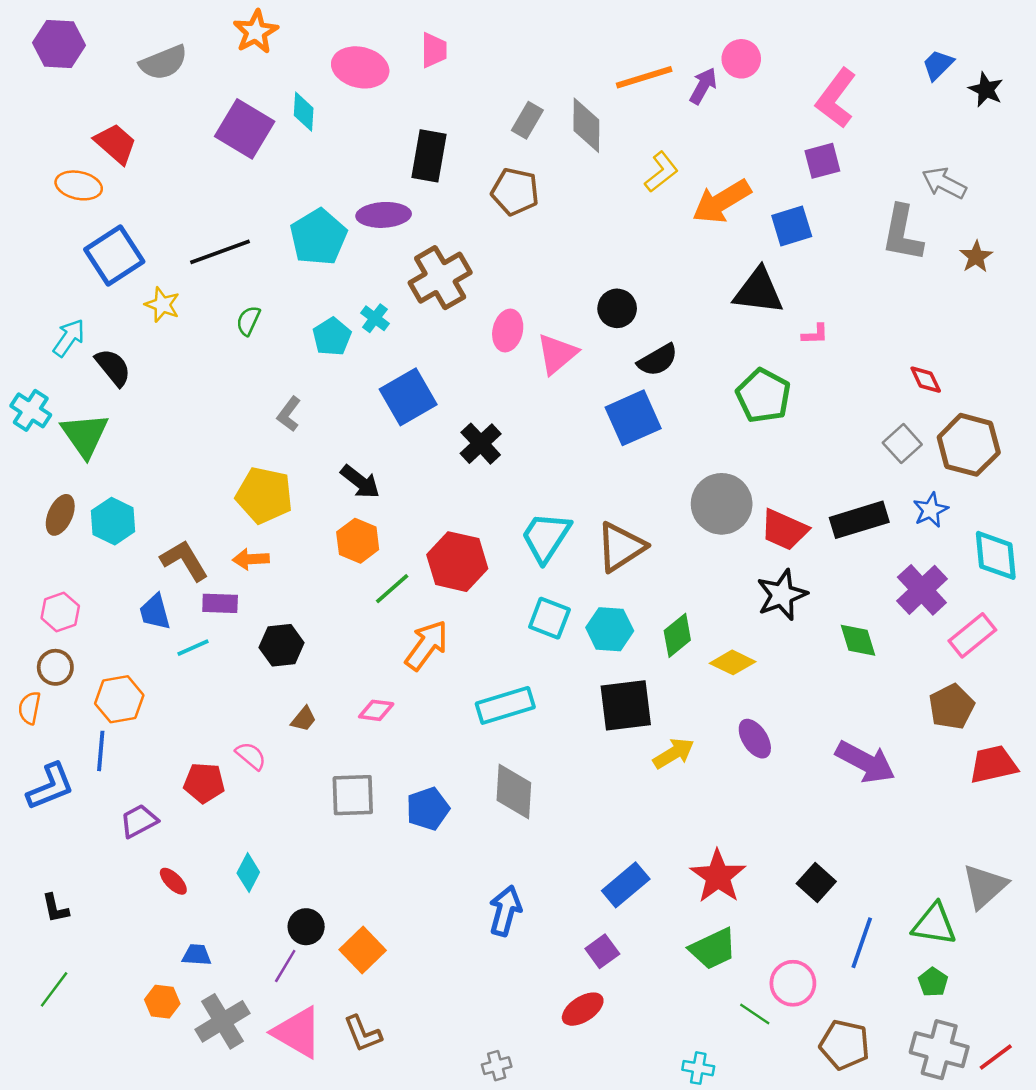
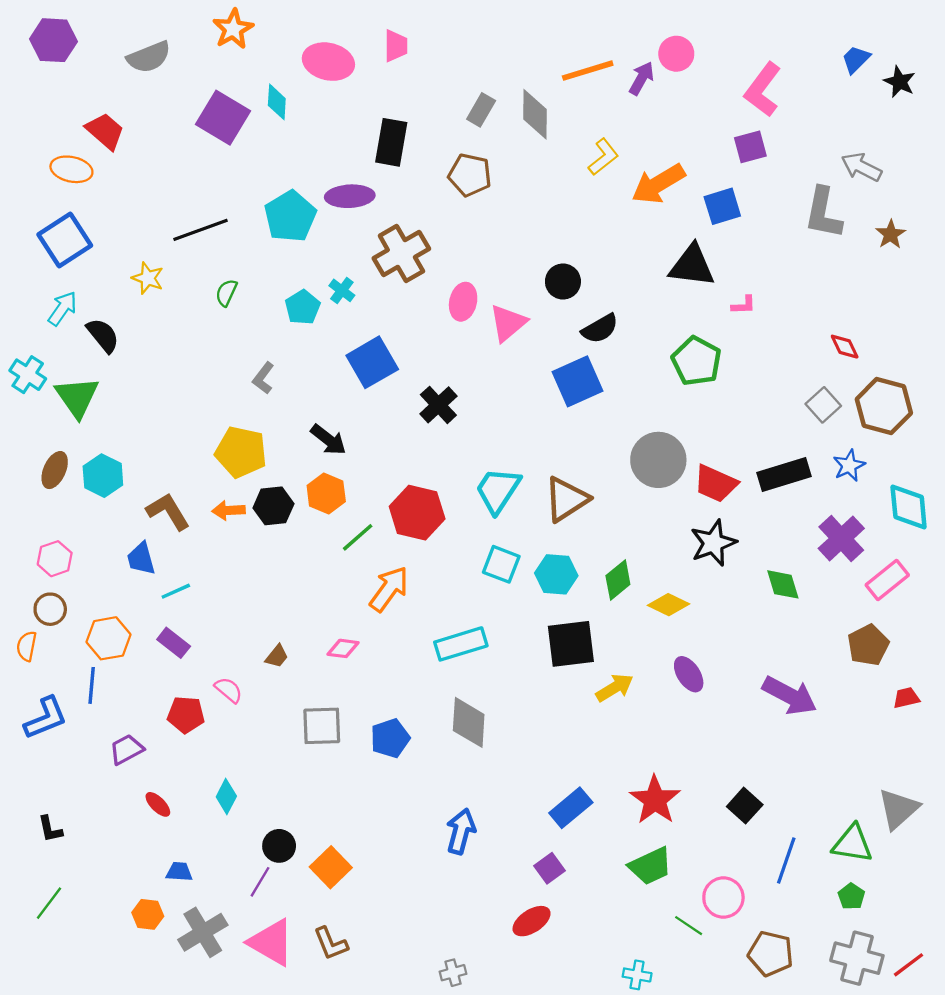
blue square: (114, 255) -> (65, 240), moved
purple rectangle: (220, 603) -> (174, 643), moved, turned 36
black hexagon: (282, 645) -> (273, 506), moved
red trapezoid: (993, 764) -> (906, 698), size x0.6

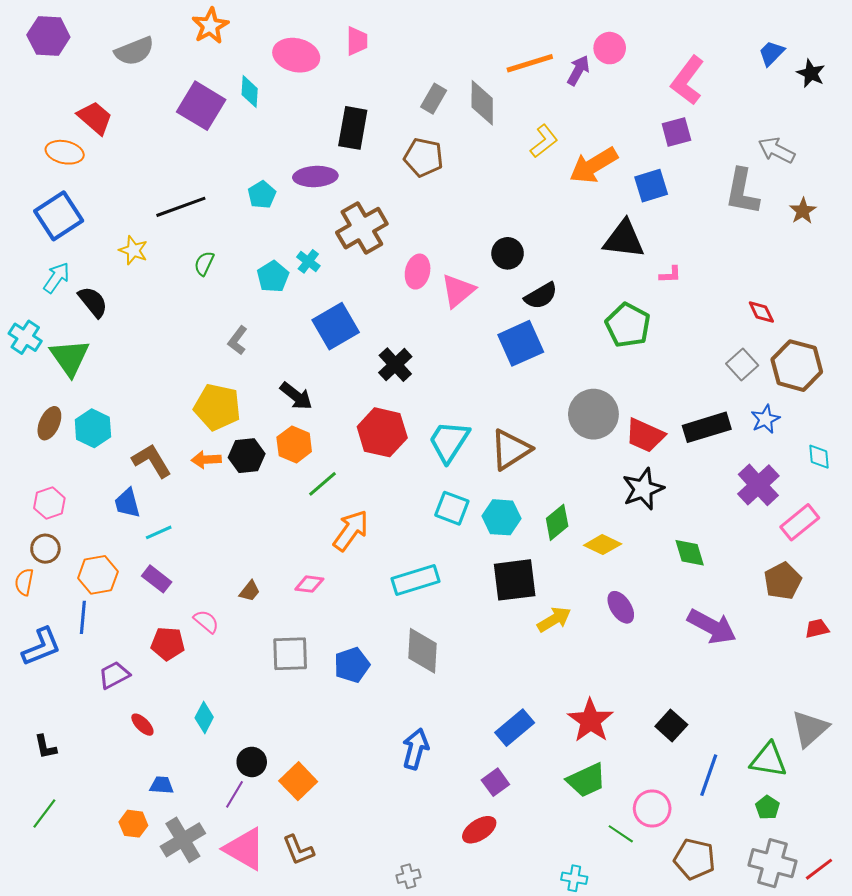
cyan pentagon: (290, 216) -> (262, 195), size x0.6
cyan diamond: (909, 507) -> (819, 457), size x0.6
red hexagon: (417, 513) -> (382, 432), moved
green diamond: (783, 584) -> (690, 553), moved

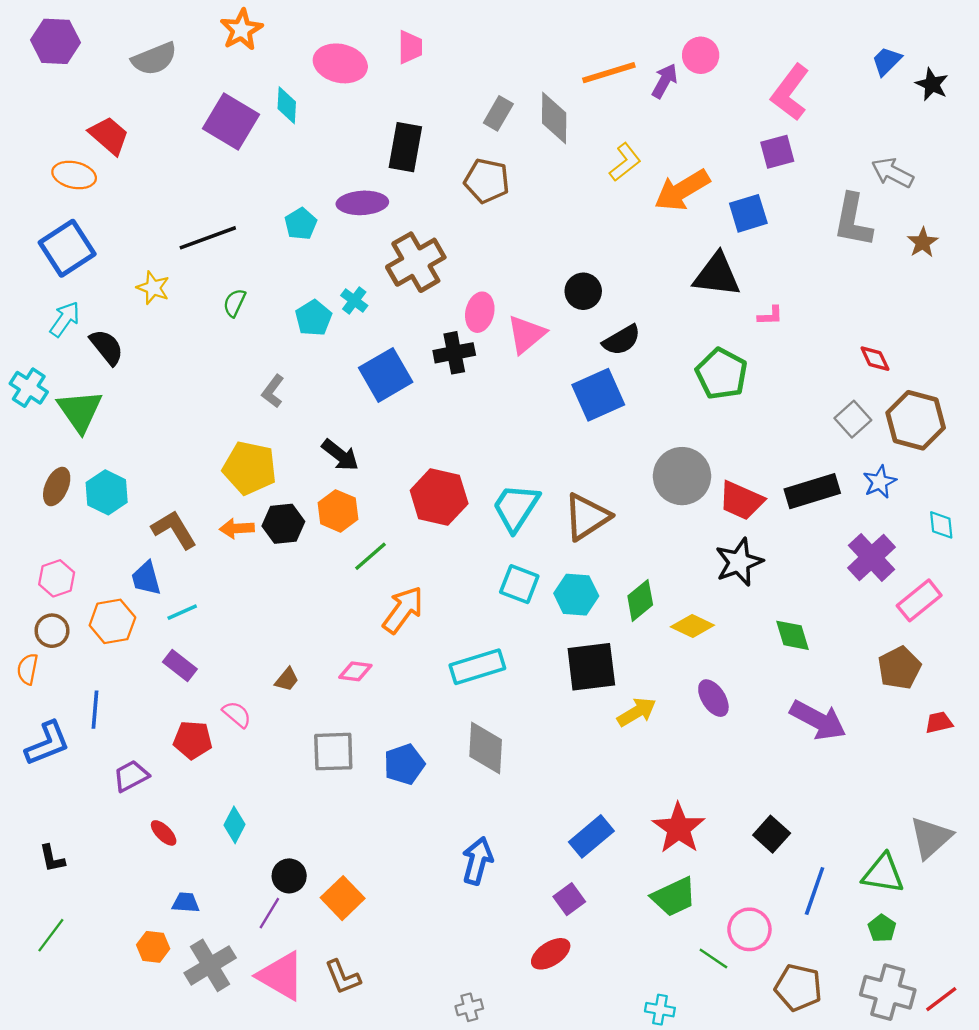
black cross: (395, 365) -> (454, 353), moved, turned 32
orange hexagon: (98, 575) -> (112, 621), moved

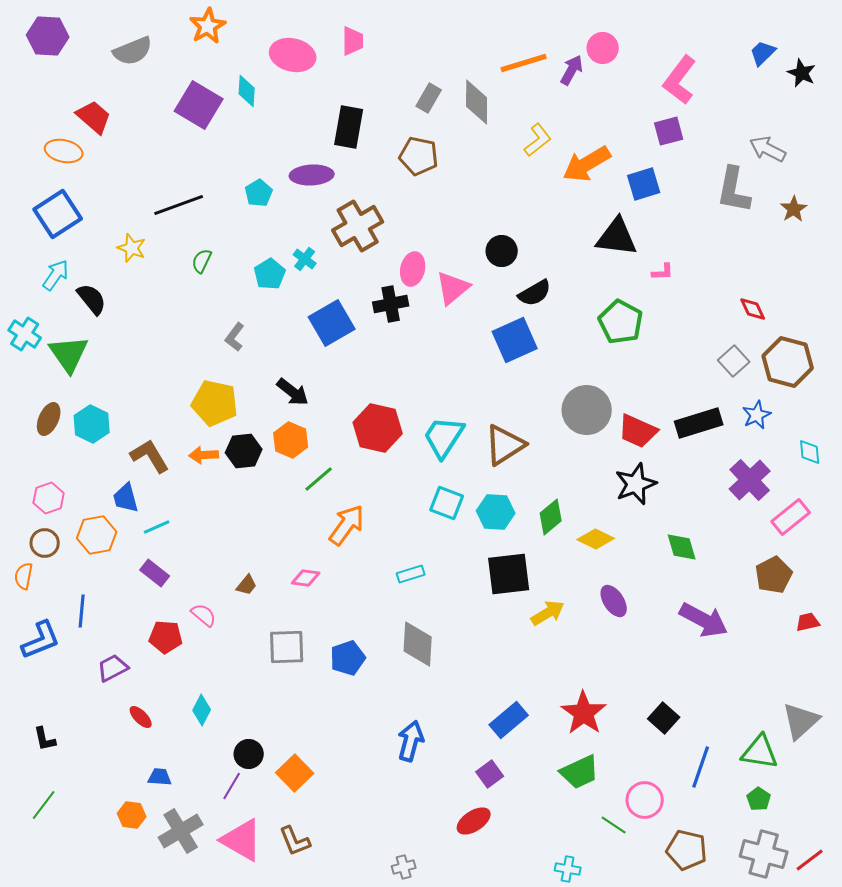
cyan rectangle: (477, 667) -> (411, 574), size x0.6

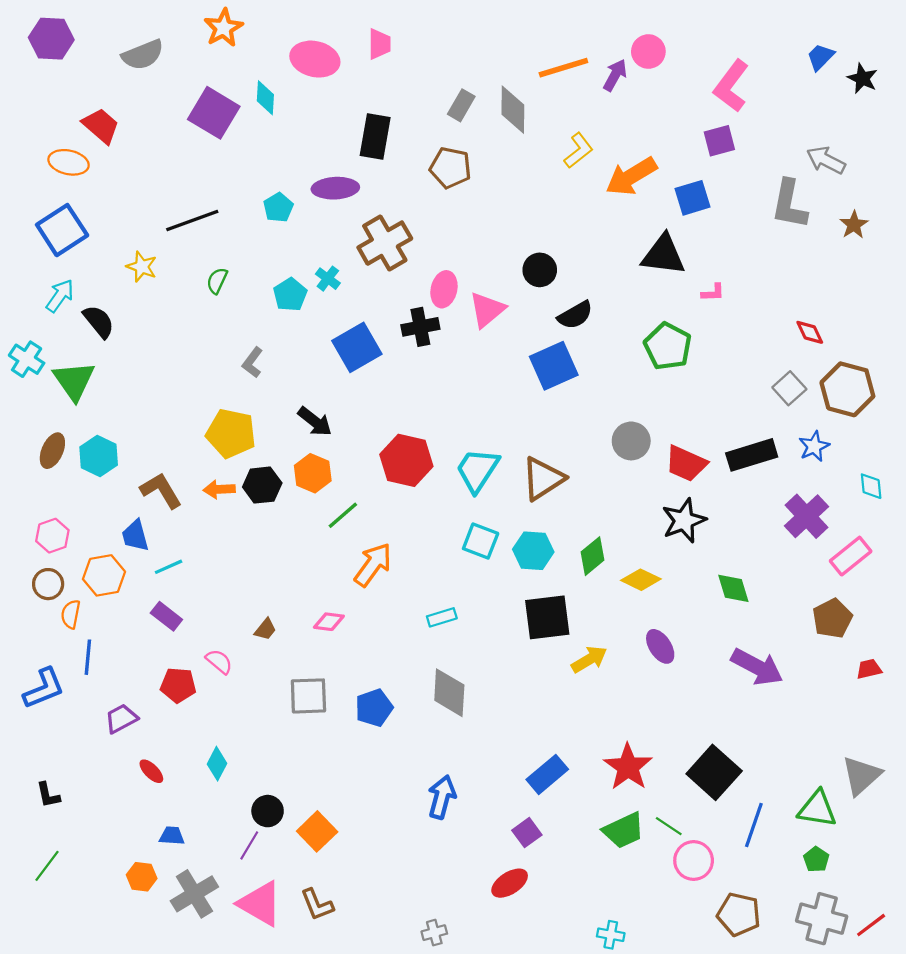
gray circle: (587, 410) -> (631, 441), size x0.7
orange semicircle: (24, 576) -> (71, 614), moved
black square: (664, 718) -> (714, 772), size x1.6
green line: (614, 825) -> (669, 826), moved

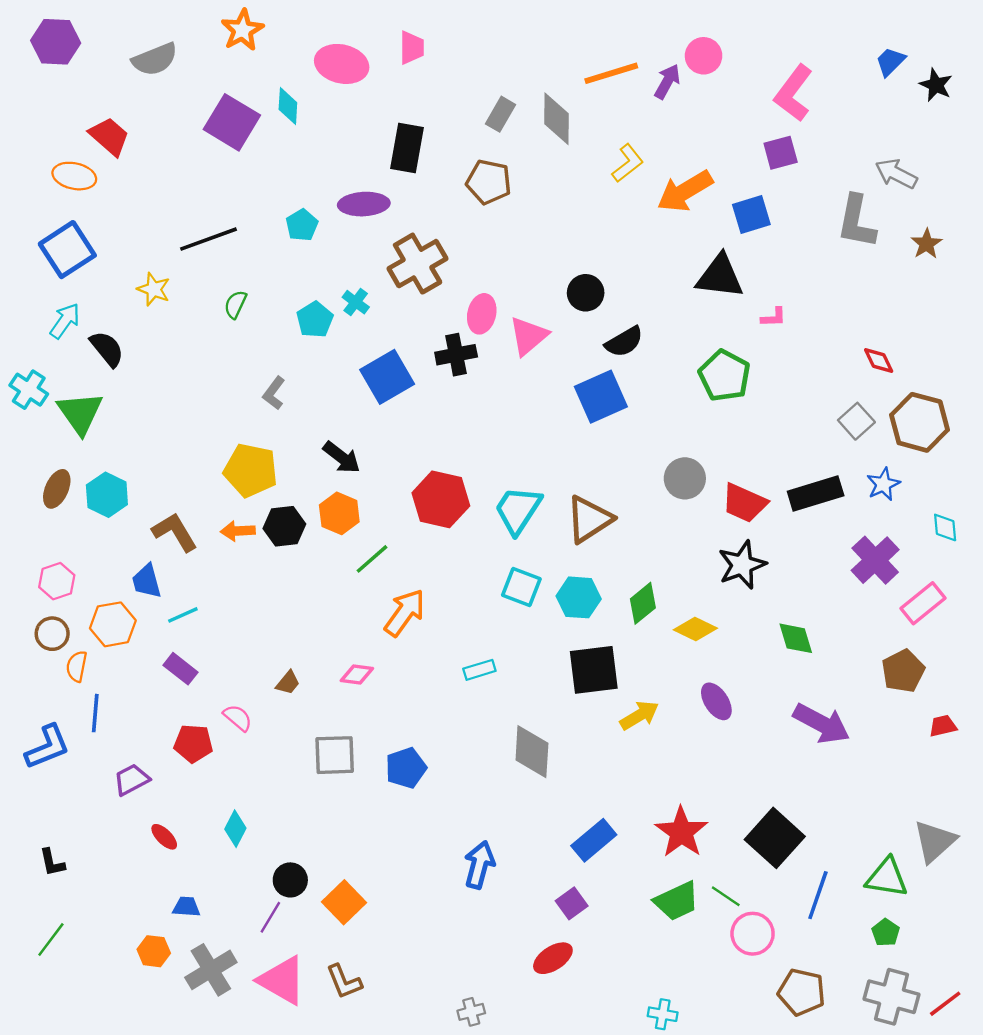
gray diamond: (449, 693) -> (532, 752), moved

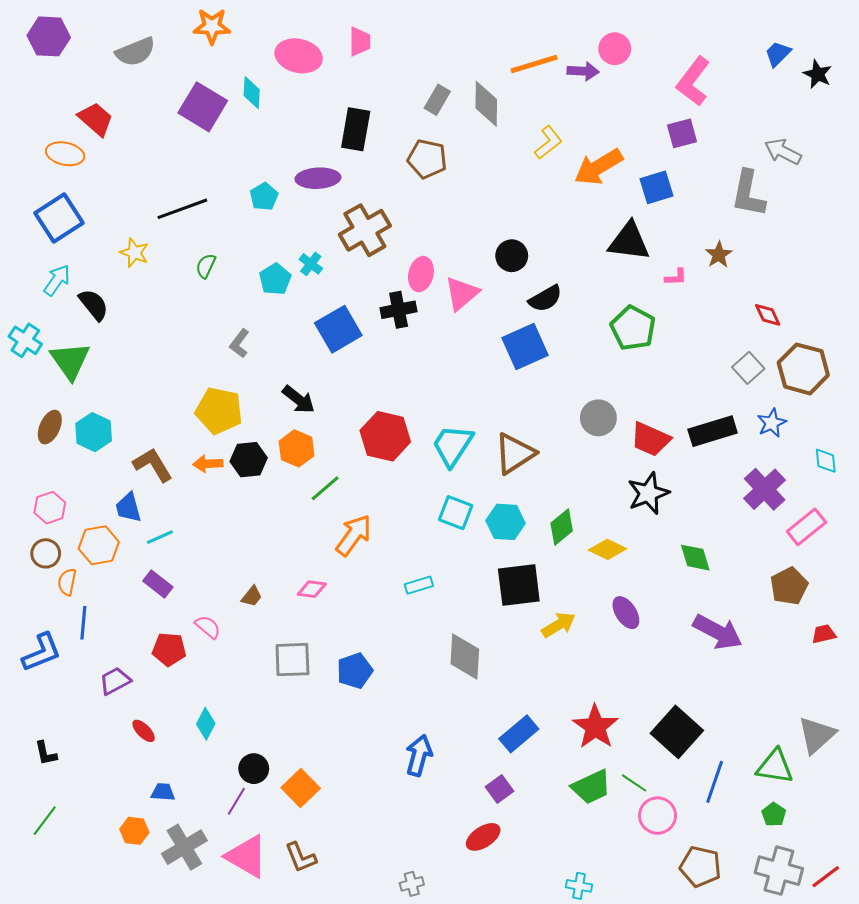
orange star: (242, 30) -> (212, 26), turned 30
purple arrow: (667, 81) -> (583, 71), turned 64
brown star: (926, 244) -> (719, 255), moved

